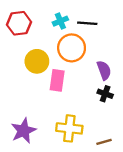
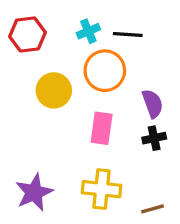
pink rectangle: (57, 80) -> (102, 128), moved
black cross: (105, 94) -> (154, 138), turned -32

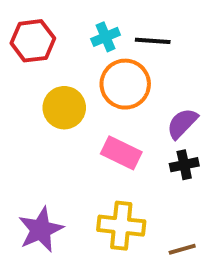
purple semicircle: (153, 104) -> (182, 123), turned -116
pink rectangle: (102, 128) -> (121, 153), turned -72

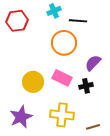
cyan cross: (106, 37) -> (54, 11), moved
yellow circle: (64, 108) -> (33, 82), moved
black cross: (184, 165) -> (86, 86), moved

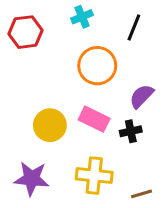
black line: (78, 21) -> (134, 27), moved, turned -72
purple star: (21, 117) -> (32, 179), turned 30

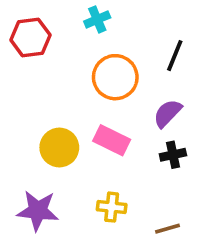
black line: (134, 27) -> (175, 56), moved
black cross: (131, 131) -> (173, 155), moved
yellow cross: (94, 176) -> (112, 207), size x0.7

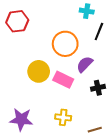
cyan cross: (97, 19) -> (87, 11), moved, turned 32
purple semicircle: (168, 113) -> (85, 64), moved
yellow circle: (59, 148) -> (39, 71), moved

